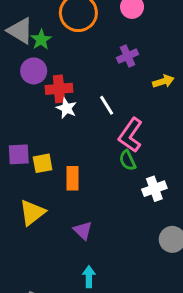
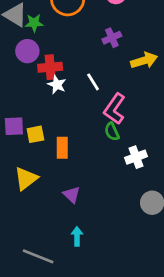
green star: (41, 40) -> (34, 23), turned 30
yellow arrow: (163, 81) -> (144, 60), size x1.4

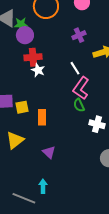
purple circle: (27, 51) -> (25, 35), moved
white line: (93, 82) -> (75, 68), moved
white cross: (136, 157) -> (97, 124), turned 35
cyan arrow: (77, 236) -> (43, 186), moved

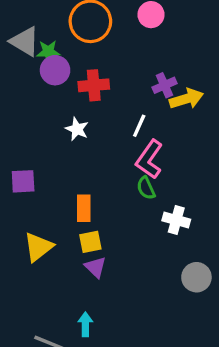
purple cross: (79, 35) -> (164, 85), moved
red cross: (33, 57) -> (94, 85), moved
white line: (75, 68) -> (139, 126), turned 56
yellow square: (22, 107) -> (90, 242), moved

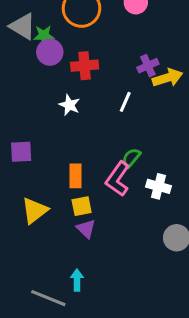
pink L-shape: (149, 159) -> (118, 179), moved
green semicircle: (146, 188) -> (131, 158), turned 65

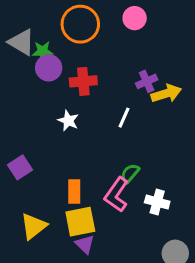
purple square: (21, 152) -> (20, 167), turned -30
yellow square: (82, 206) -> (80, 222), size x1.5

